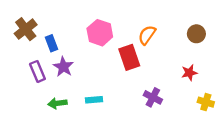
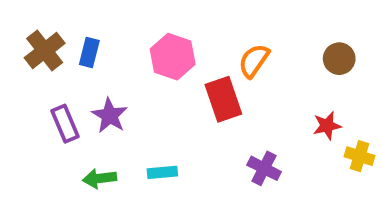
blue rectangle: (52, 43) -> (89, 53), moved, turned 35
yellow cross: (206, 102) -> (359, 156), moved

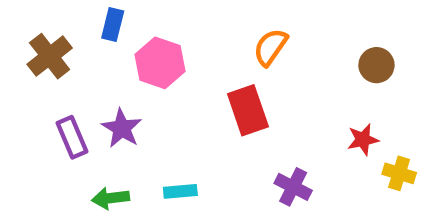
blue rectangle: (89, 53) -> (113, 25), moved
pink hexagon: (173, 57) -> (160, 63), moved
orange semicircle: (254, 61) -> (271, 47), moved

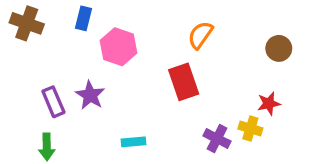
brown cross: (50, 56) -> (27, 23), moved, turned -32
yellow cross: (399, 173) -> (250, 129), moved
green arrow: (110, 198) -> (47, 147), moved, turned -84

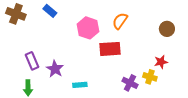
blue rectangle: (83, 18) -> (50, 11), turned -64
pink hexagon: (119, 47) -> (88, 28), moved
red rectangle: (184, 82) -> (110, 49), turned -75
purple star: (90, 95) -> (55, 69), moved

